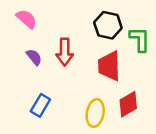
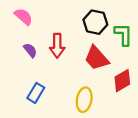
red trapezoid: (109, 66) -> (97, 58), turned -40
red diamond: (128, 104) -> (122, 81), moved

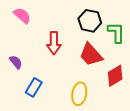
purple semicircle: (30, 50) -> (16, 62), moved

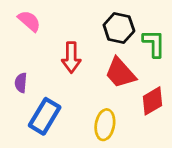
purple semicircle: (16, 62) -> (21, 83), turned -136
blue rectangle: (34, 87) -> (45, 116), size x1.4

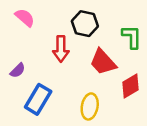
black hexagon: (119, 28) -> (85, 24), moved
purple semicircle: (21, 83) -> (18, 70), turned -140

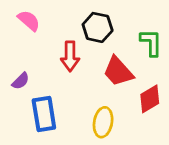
blue rectangle: (38, 99) -> (44, 114), turned -40

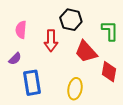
pink semicircle: (29, 21) -> (21, 30), moved, turned -126
red diamond: (150, 99) -> (109, 72), turned -50

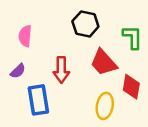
red arrow: (51, 41) -> (61, 70), moved
yellow ellipse: (75, 89) -> (105, 106), moved

